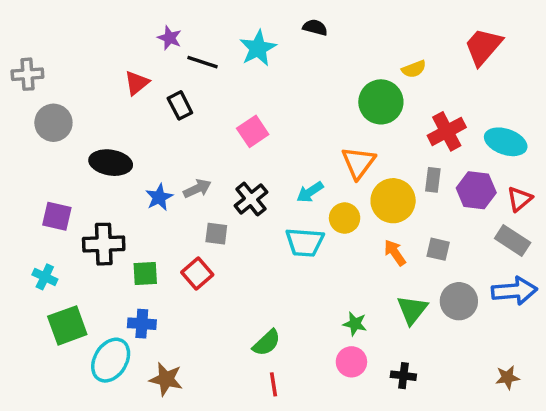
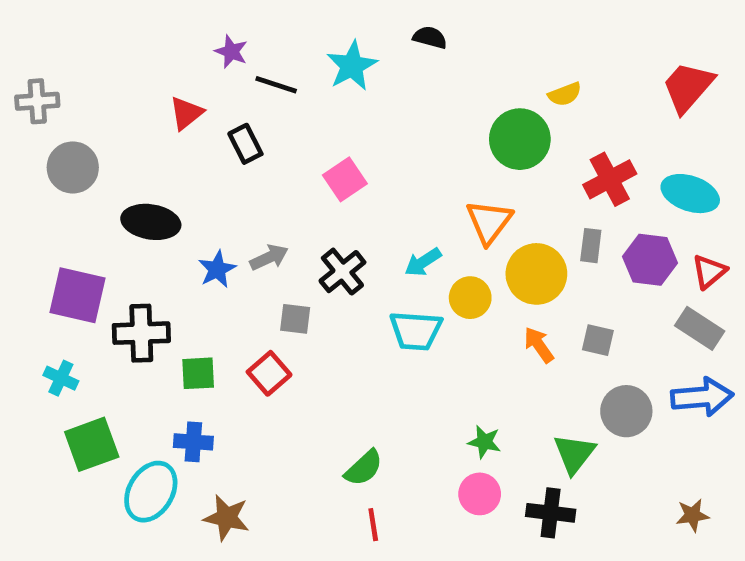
red trapezoid: (483, 46) -> (688, 87), moved
purple square: (57, 216) -> (77, 295), size x1.4
green triangle: (412, 310) -> (574, 454), moved
black cross: (403, 376) -> (551, 513), size x1.4

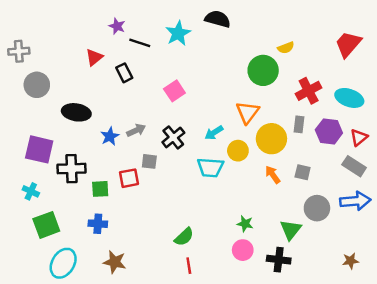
black semicircle: (430, 37) -> (218, 19), size x1.5
red square: (269, 373) -> (129, 178), moved, turned 30
cyan ellipse: (151, 492) -> (63, 263), moved

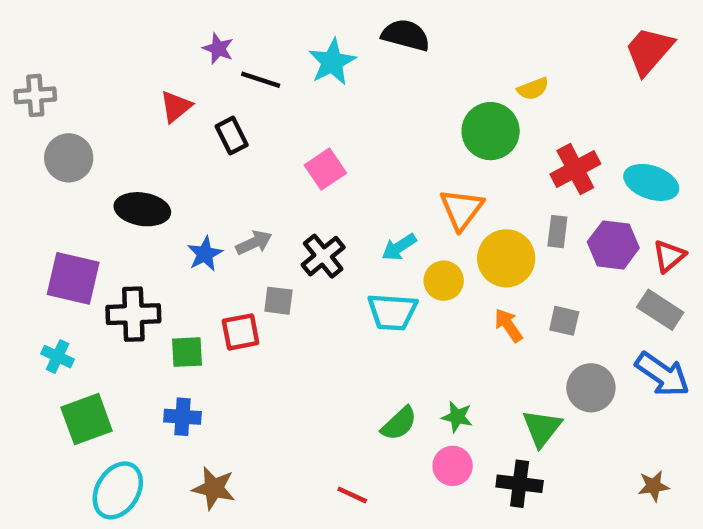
red trapezoid: (348, 44) -> (649, 51), moved
blue arrow: (355, 201) -> (662, 374), turned 40
green semicircle: (184, 237) -> (399, 423), moved
red line: (189, 266) -> (352, 495), turned -56

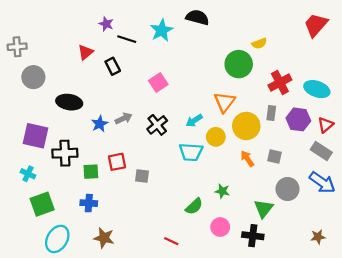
gray square: (278, 301) -> (142, 176), moved
green star: (457, 417) -> (222, 191), moved

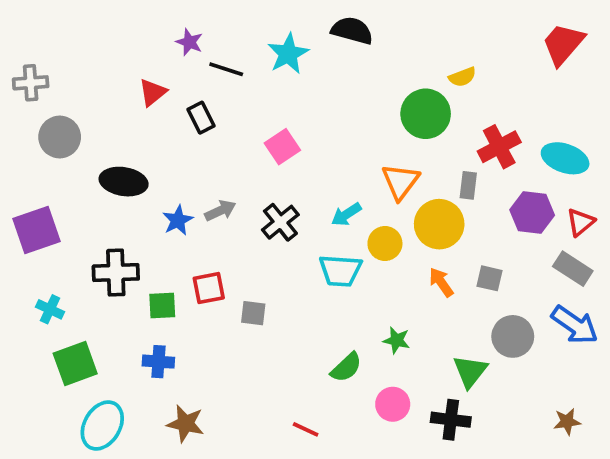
gray rectangle: (271, 113) -> (468, 185), moved
purple square: (36, 136) -> (36, 230), moved, turned -32

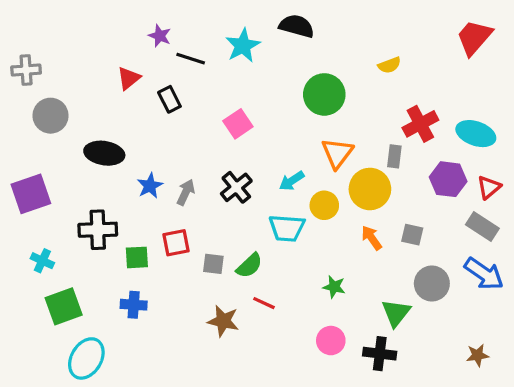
green circle: (426, 114) -> (324, 94), moved
gray arrow: (220, 211) -> (186, 192), moved, turned -40
green semicircle: (346, 367) -> (249, 266), moved
brown star: (186, 424) -> (223, 321), moved
red line: (306, 429) -> (264, 303), moved

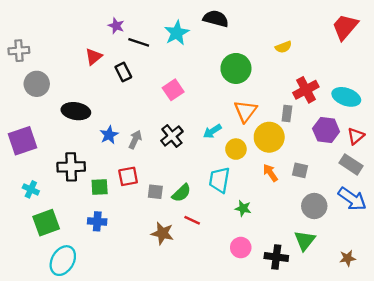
cyan trapezoid: (287, 228) -> (219, 180), moved, turned 96
green triangle: (396, 313) -> (305, 240), moved

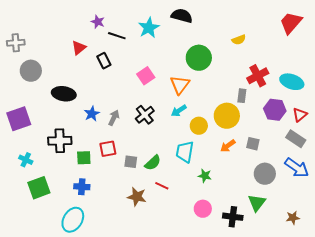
orange triangle: (245, 111) -> (180, 85), moved
orange arrow: (270, 173) -> (228, 146), turned -91
cyan ellipse: (63, 261) -> (73, 220), moved

